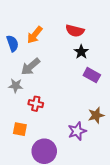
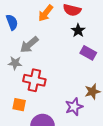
orange arrow: (35, 35) -> (46, 13), moved
red cross: (36, 104) -> (34, 80), size x1.5

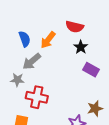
orange arrow: (46, 13) -> (48, 40), moved
blue semicircle: (12, 22) -> (25, 39), moved

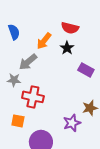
blue semicircle: (25, 39) -> (14, 32), moved
black star: (81, 47) -> (67, 48), moved

